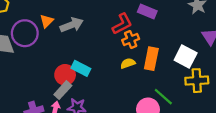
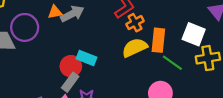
orange triangle: (47, 21) -> (55, 12), moved, turned 40
yellow semicircle: (128, 63) -> (135, 48), size x1.6
green line: (163, 97) -> (172, 63), moved

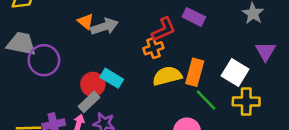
orange triangle: (55, 12) -> (86, 21), turned 40
orange cross: (135, 23) -> (153, 48), moved
purple circle: (25, 27) -> (44, 60), moved

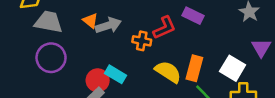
gray trapezoid: (21, 44) -> (49, 22), moved
orange cross: (153, 48) -> (142, 41), moved, turned 30
yellow semicircle: (167, 76) -> (168, 72), turned 48

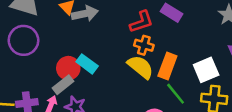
orange cross: (142, 41) -> (144, 45), moved
white square: (233, 68) -> (206, 70), turned 30

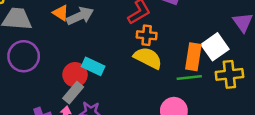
orange rectangle: (167, 66) -> (193, 57), moved
green line: (176, 94) -> (189, 77), turned -45

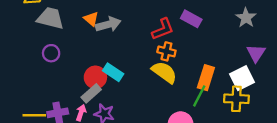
white square: (215, 47) -> (242, 78), moved
purple circle: (24, 56) -> (51, 53), size x0.6
green line: (189, 77) -> (199, 96), turned -65

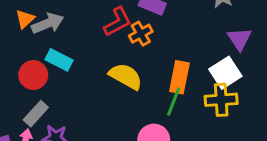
orange triangle: (91, 19) -> (25, 19), turned 42
orange cross: (166, 51) -> (141, 34), moved, turned -36
cyan rectangle: (113, 72) -> (59, 60), moved
red circle: (95, 77) -> (33, 75), moved

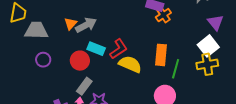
red L-shape: (118, 22) -> (118, 49), moved
orange cross: (141, 34) -> (163, 15), moved
yellow semicircle: (126, 76) -> (130, 64), moved
orange rectangle: (179, 77) -> (161, 55), moved

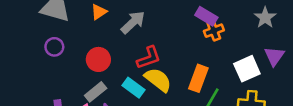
gray arrow: (86, 25) -> (133, 22), moved, turned -30
white square: (208, 46) -> (247, 69), moved
cyan rectangle: (96, 49) -> (134, 88), moved

